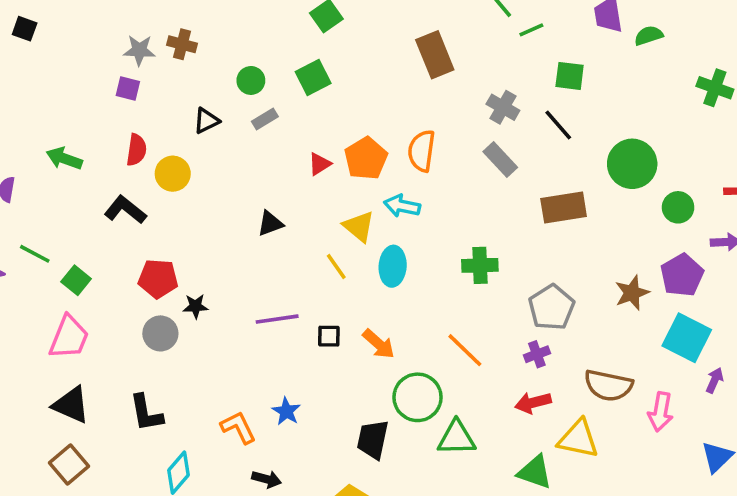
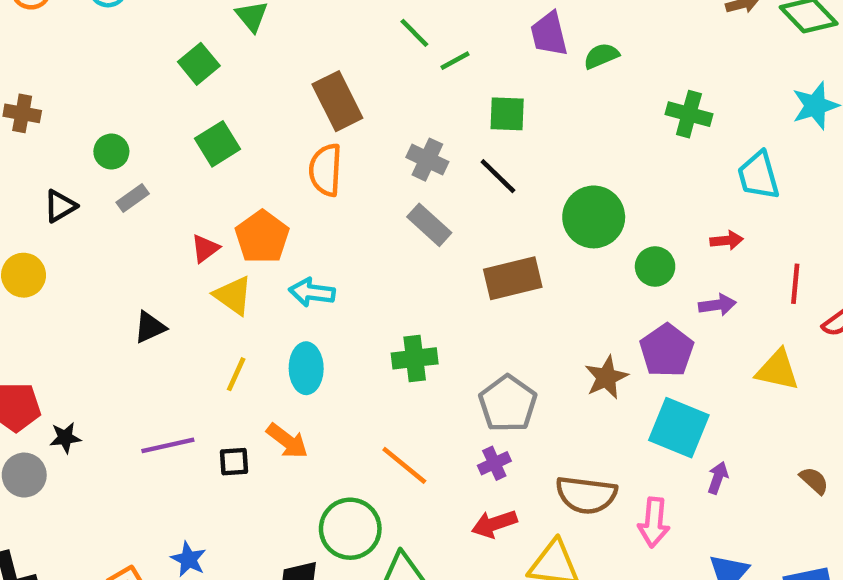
green square: (313, 78) -> (217, 144), moved
orange semicircle: (422, 151) -> (326, 170), moved
yellow triangle: (359, 226) -> (233, 295), moved
yellow line: (336, 266) -> (236, 374), turned 64
orange arrow: (379, 344) -> (287, 441), moved

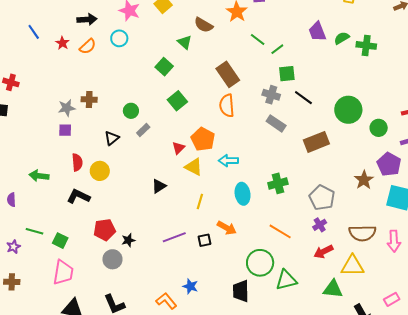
green square: (507, 114) -> (287, 74), moved
green cross: (689, 114) -> (366, 45), moved
cyan ellipse: (306, 368) -> (243, 194), moved

